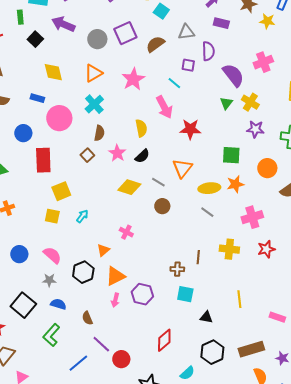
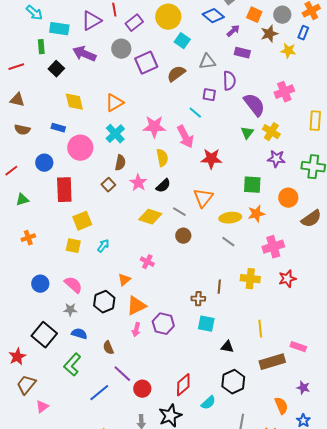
gray circle: (97, 39) -> (121, 49), moved
pink star: (133, 79) -> (154, 127), moved, turned 30
red diamond: (164, 340) -> (183, 385), moved
brown rectangle: (251, 349) -> (272, 362), moved

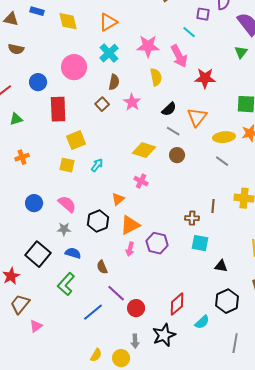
blue rectangle: (58, 128) -> (37, 11), moved
black semicircle: (163, 186) -> (169, 109), moved
yellow diamond: (150, 217) -> (144, 150), moved

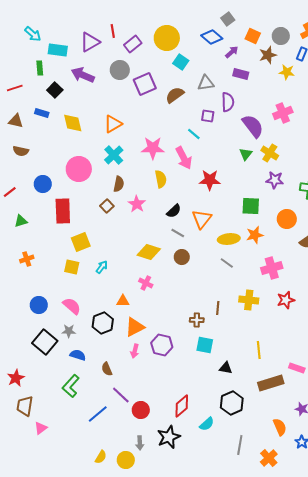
orange triangle: (118, 199) -> (123, 301), turned 40
black square: (38, 254) -> (45, 342), moved
brown trapezoid: (20, 304) -> (25, 406), turned -30

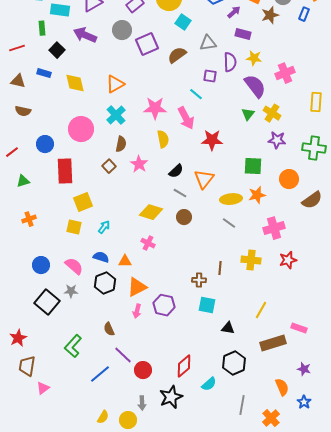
yellow star: (287, 72) -> (254, 58), moved
yellow line: (259, 350) -> (261, 310), turned 36
blue semicircle: (78, 355) -> (101, 257), moved

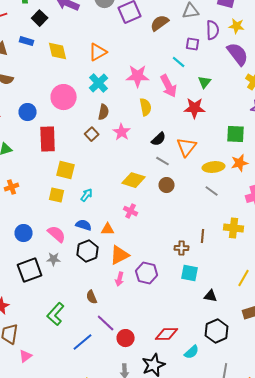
green triangle: (248, 114) -> (205, 82), moved
yellow square: (83, 202) -> (66, 170), turned 36
black square: (47, 302) -> (30, 270), turned 30
red diamond: (184, 366) -> (167, 334), turned 40

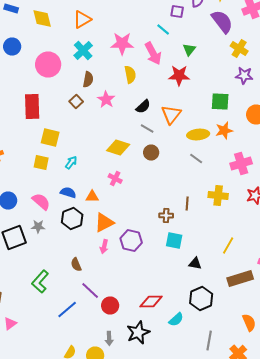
blue circle: (28, 112) -> (12, 46), moved

